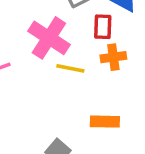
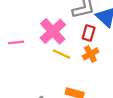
orange cross: (113, 57) -> (90, 54), turned -35

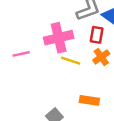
pink cross: (53, 31) -> (59, 38), turned 36

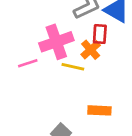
pink line: (21, 54) -> (28, 63), moved
orange cross: (101, 57) -> (91, 50), moved

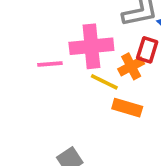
orange rectangle: (99, 110) -> (127, 108), moved

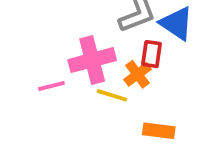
orange rectangle: (127, 108) -> (159, 131), moved

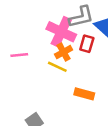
pink cross: (92, 60) -> (61, 32), moved, turned 32
orange cross: (138, 74) -> (63, 52), moved

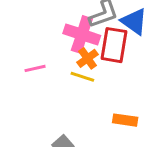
red rectangle: (87, 44) -> (114, 45), size x1.6
orange rectangle: (84, 94) -> (125, 120), moved

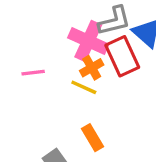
red rectangle: (114, 45) -> (122, 56), turned -40
orange rectangle: (125, 120) -> (92, 138), moved, turned 45

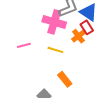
red rectangle: (122, 56) -> (87, 27), moved, size x0.6
orange cross: (92, 68) -> (78, 36), moved

